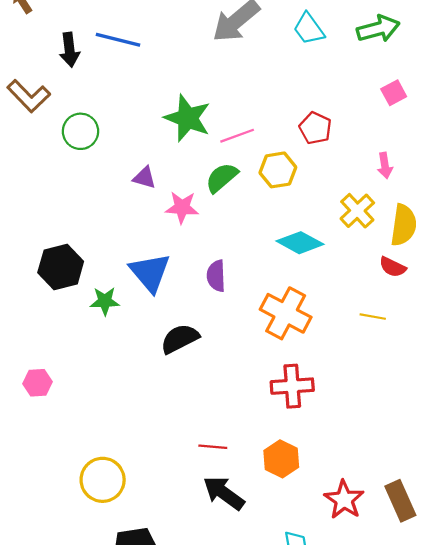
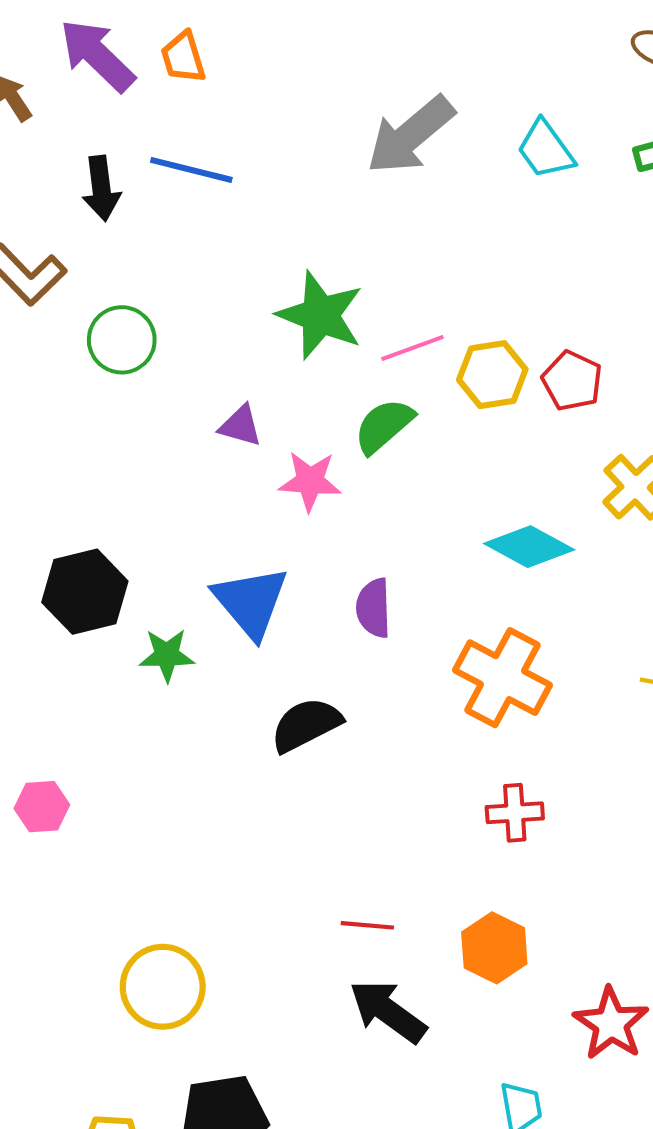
red pentagon: (315, 128) -> (572, 381), moved
yellow hexagon: (278, 170) -> (492, 375), moved
red cross: (292, 386) -> (515, 813), size x0.7

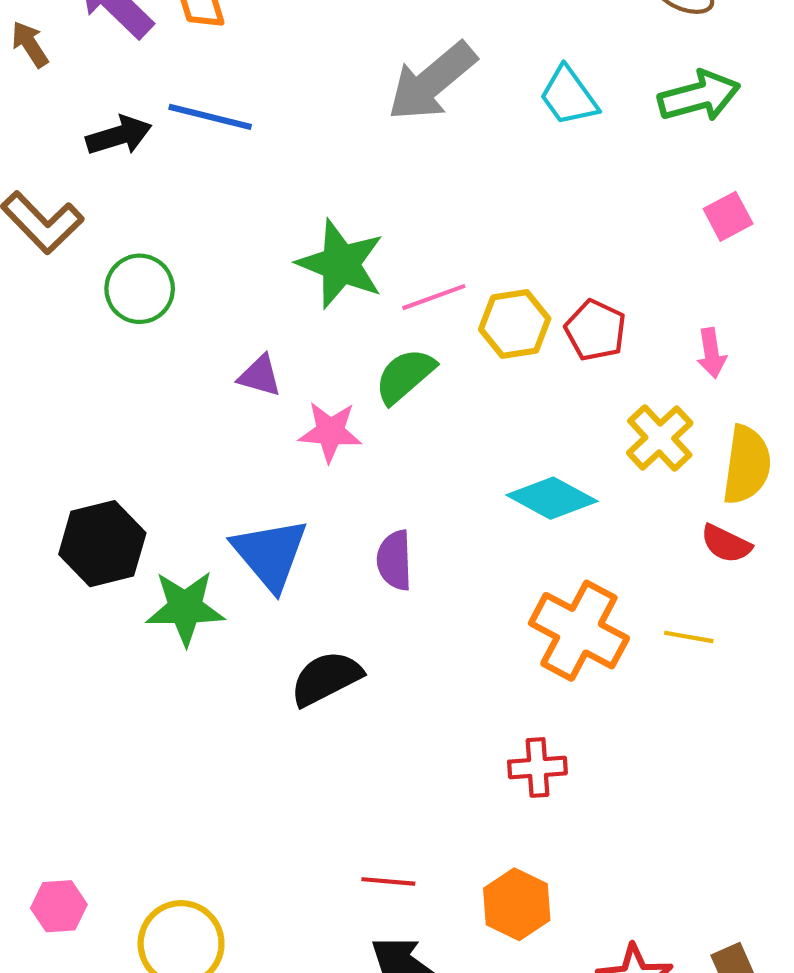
black arrow: (101, 188) -> (119, 135), turned -100
green star: (167, 655) -> (185, 608), size x1.4
orange cross: (503, 678) -> (579, 631), moved
pink hexagon: (42, 807) -> (59, 906), moved

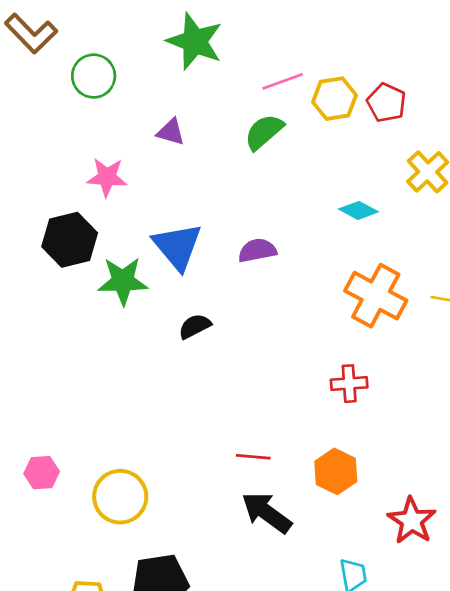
green star: (341, 264) -> (195, 41), moved
pink star: (330, 432) -> (107, 177), moved
cyan diamond: (552, 498) -> (358, 210), size x0.7
purple semicircle: (394, 560) -> (257, 250), turned 81
black semicircle: (326, 678) -> (195, 326), moved, size x0.7

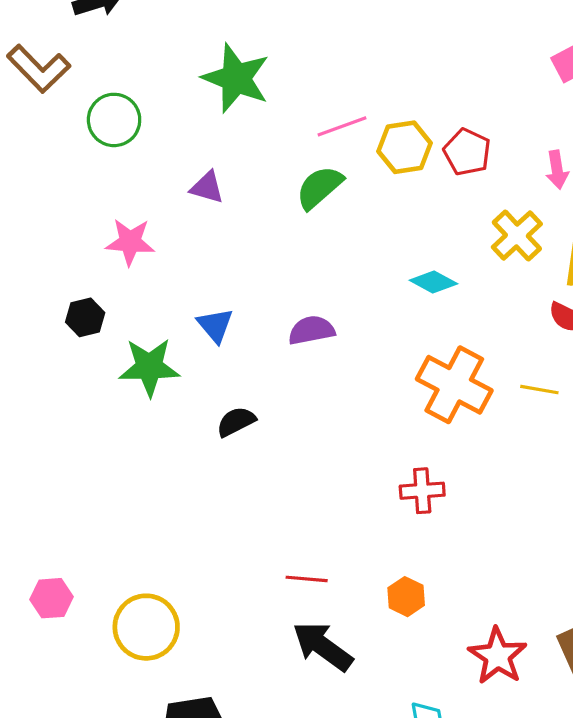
black hexagon: (70, 240) -> (85, 317), size x0.6
blue triangle: (177, 246) -> (215, 325), size x0.6
orange hexagon: (336, 471) -> (406, 597), size x0.7

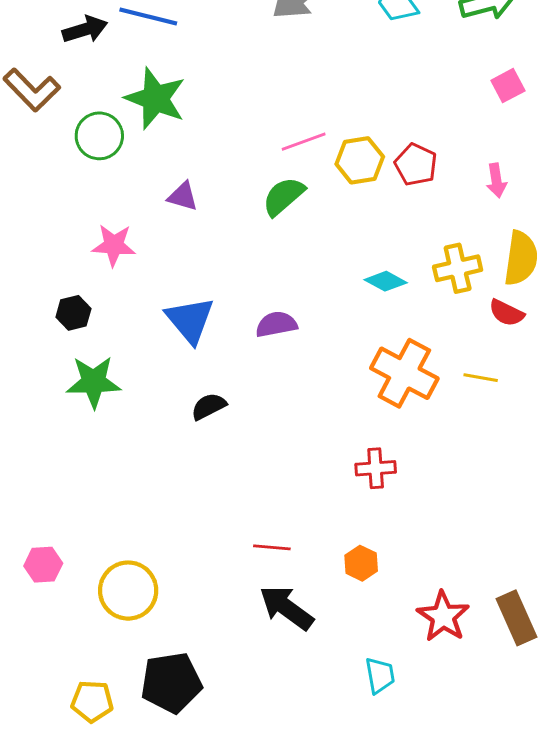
green star: (236, 78) -> (155, 98), moved
yellow cross: (517, 235) -> (458, 268), moved, turned 30
blue triangle: (215, 325) -> (190, 320), size x1.5
green star: (149, 367) -> (94, 382), moved

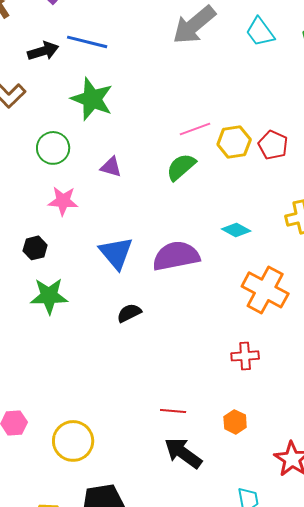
green circle: (99, 136) -> (53, 148), moved
cyan diamond: (386, 281) -> (236, 230), moved
purple semicircle: (276, 324) -> (176, 256), size x1.6

